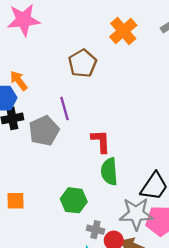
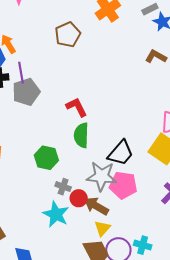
purple line: (65, 108) -> (21, 73), moved
red L-shape: (101, 141) -> (77, 107), turned -30

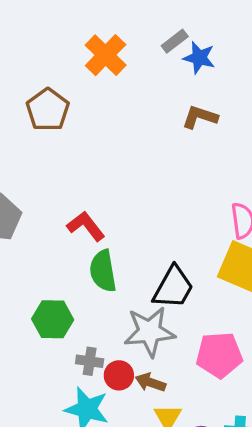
pink pentagon: (123, 185) -> (219, 355), moved
brown arrow: (96, 206) -> (151, 382), size x0.7

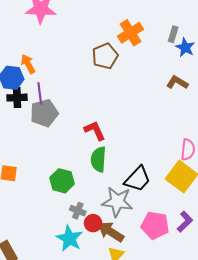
gray rectangle: (175, 41) -> (173, 34), turned -49
brown pentagon: (48, 110) -> (105, 56), moved
brown arrow: (151, 382) -> (111, 232), size x1.5

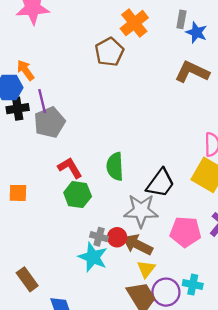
brown L-shape: (177, 82) -> (192, 72), size x1.4
red L-shape: (95, 131) -> (70, 168), moved
gray cross: (78, 211) -> (99, 237), moved

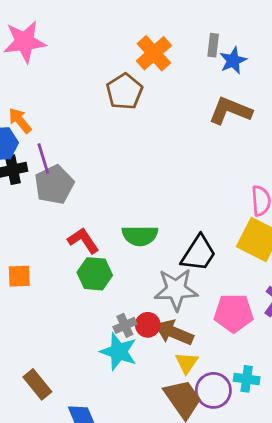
blue star: (196, 32) -> (233, 61), turned 30
green semicircle: (115, 166) -> (140, 236), turned -84
gray cross: (99, 237) -> (125, 325), turned -36

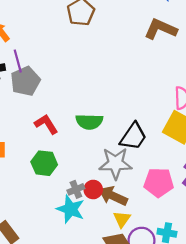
green hexagon: (95, 274) -> (44, 163), moved

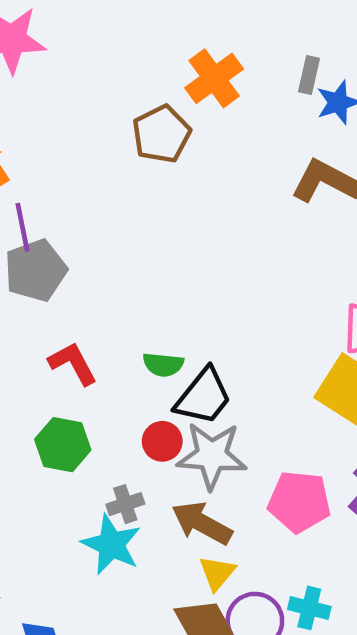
green semicircle: (89, 122) -> (163, 365), size x0.7
black trapezoid: (133, 136) -> (203, 397), moved
red circle: (93, 189) -> (162, 441), moved

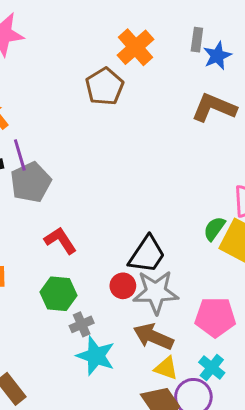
green semicircle: (163, 365) -> (214, 229), moved, turned 125
gray cross: (125, 504) -> (82, 324), moved
yellow triangle: (217, 573) -> (166, 368), turned -45
cyan cross: (309, 608) -> (212, 368), moved, turned 30

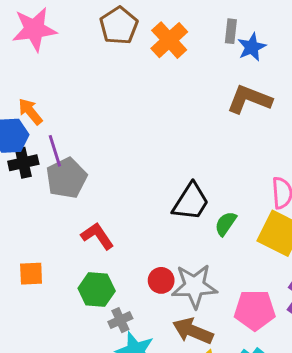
brown pentagon: (105, 87) -> (119, 26), moved
green semicircle: (214, 229) -> (226, 224), moved
black trapezoid: (147, 254) -> (191, 202), moved

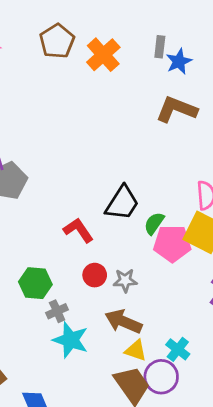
red L-shape: (97, 236) -> (78, 230), moved
gray star: (194, 286) -> (125, 280), size x0.6
pink pentagon: (255, 310) -> (172, 243), moved

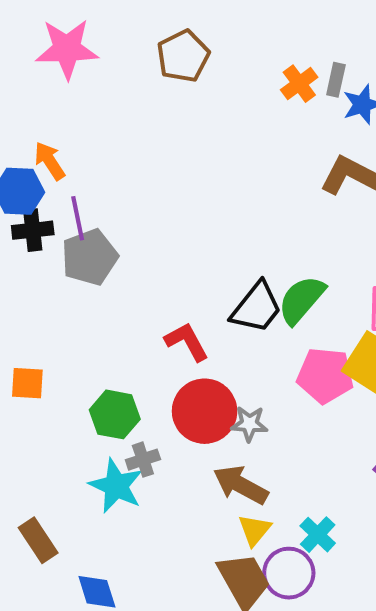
orange cross: (103, 55) -> (299, 84), moved, size x0.7
green semicircle: (154, 223) -> (301, 300), moved, size x1.5
red circle: (95, 275) -> (205, 411), size x1.8
cyan star: (71, 340) -> (116, 486), moved
yellow triangle: (136, 350) -> (255, 530), turned 45

